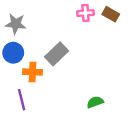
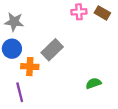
green semicircle: (95, 102) -> (93, 83), moved

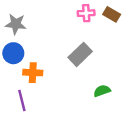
gray rectangle: (52, 50) -> (80, 54), moved

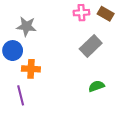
gray star: (16, 24) -> (26, 26), moved
gray rectangle: (80, 54) -> (91, 46), moved

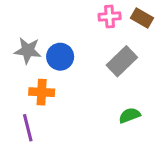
gray star: (26, 26) -> (28, 50), moved
blue circle: (13, 51) -> (60, 57), moved

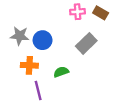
green semicircle: (130, 115) -> (61, 72), moved
purple line: (28, 128) -> (38, 90), moved

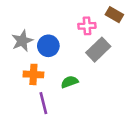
pink cross: (78, 12) -> (87, 26), moved
gray star: (20, 36) -> (22, 41), turned -30

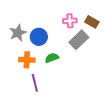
brown rectangle: (114, 15) -> (92, 22), moved
green semicircle: (70, 82) -> (52, 58), moved

